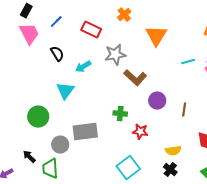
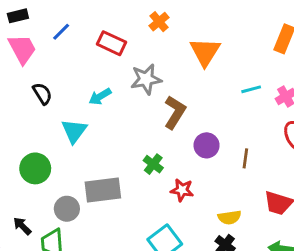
black rectangle: (26, 11) -> (18, 16), turned 48
black semicircle: (57, 54) -> (42, 94), moved
brown L-shape: (135, 78) -> (175, 112), turned -100
green cross: (120, 114) -> (153, 164), turned 32

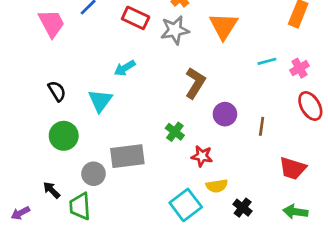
gray star: (146, 79) -> (175, 30), moved
black semicircle: (42, 94) -> (57, 91), moved
yellow semicircle: (230, 217) -> (217, 186), moved

